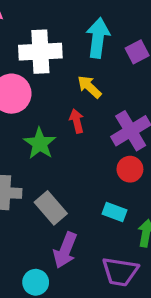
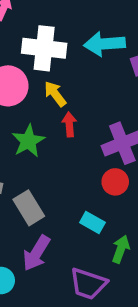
cyan arrow: (98, 38) -> (105, 44), turned -111
yellow arrow: (89, 87) -> (55, 94), moved

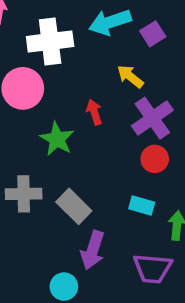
yellow arrow: (55, 94) -> (130, 76), moved

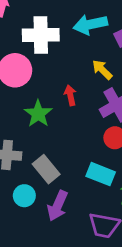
cyan rectangle: (142, 206) -> (101, 174), size x1.4
cyan circle: (64, 287) -> (24, 196), moved

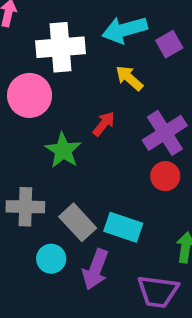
yellow arrow: (102, 70) -> (129, 78), moved
red arrow: (70, 95) -> (104, 124), turned 54
cyan rectangle: (101, 174) -> (123, 227), moved

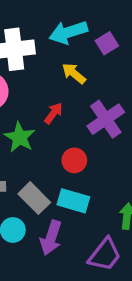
red circle: (165, 176) -> (74, 160), moved
purple trapezoid: (158, 292) -> (105, 255), turned -57

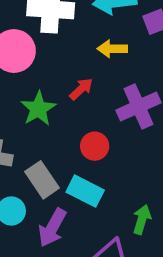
yellow arrow: (74, 73) -> (112, 49), turned -50

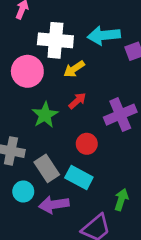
yellow arrow: (112, 49) -> (74, 69), moved, turned -35
purple arrow: (52, 228) -> (54, 205), turned 52

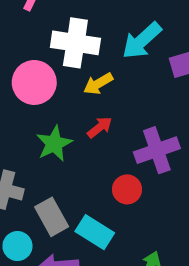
cyan arrow: (104, 35) -> (142, 41), turned -40
red circle: (87, 144) -> (127, 189), moved

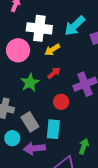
red circle: (127, 189) -> (61, 102), moved
cyan rectangle: (95, 232) -> (53, 129), turned 66

